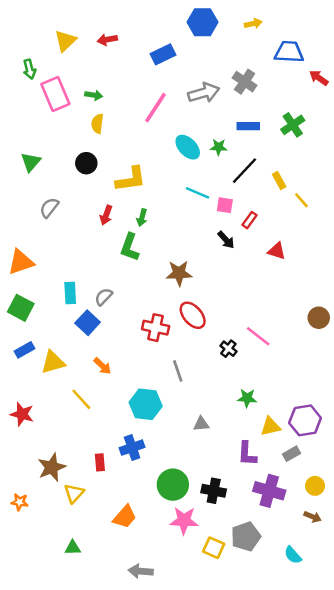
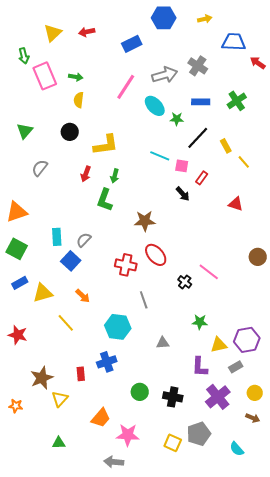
cyan ellipse: (188, 147) -> (155, 106), moved
red triangle: (277, 251) -> (236, 204), moved
green circle: (173, 485) -> (140, 392), size x0.7
purple cross: (269, 491) -> (218, 397), turned 35
pink star: (184, 520) -> (128, 435), moved

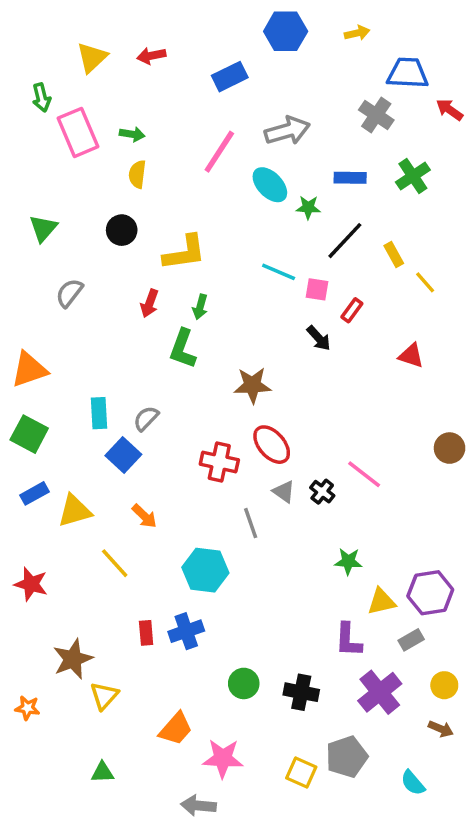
gray cross: (198, 66) -> (376, 115), moved
gray triangle: (163, 343) -> (284, 492), moved, turned 40
red rectangle: (81, 374) -> (146, 633), moved

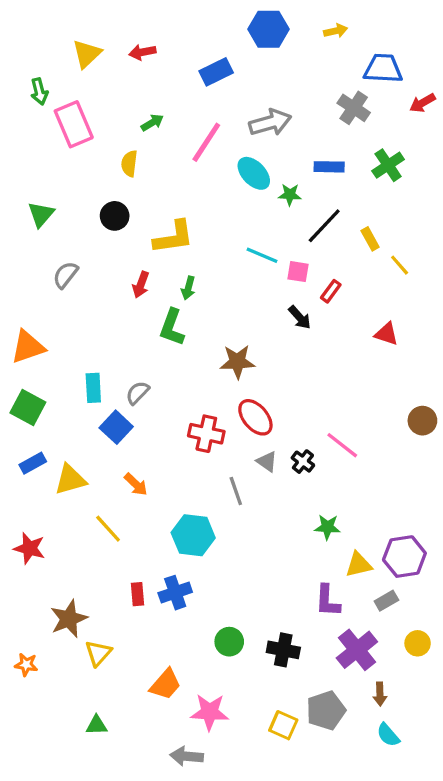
red arrow: (450, 110) -> (422, 103), turned -65
green arrow: (132, 134) -> (152, 123), moved, turned -40
brown arrow: (441, 729) -> (380, 694), moved, turned 65

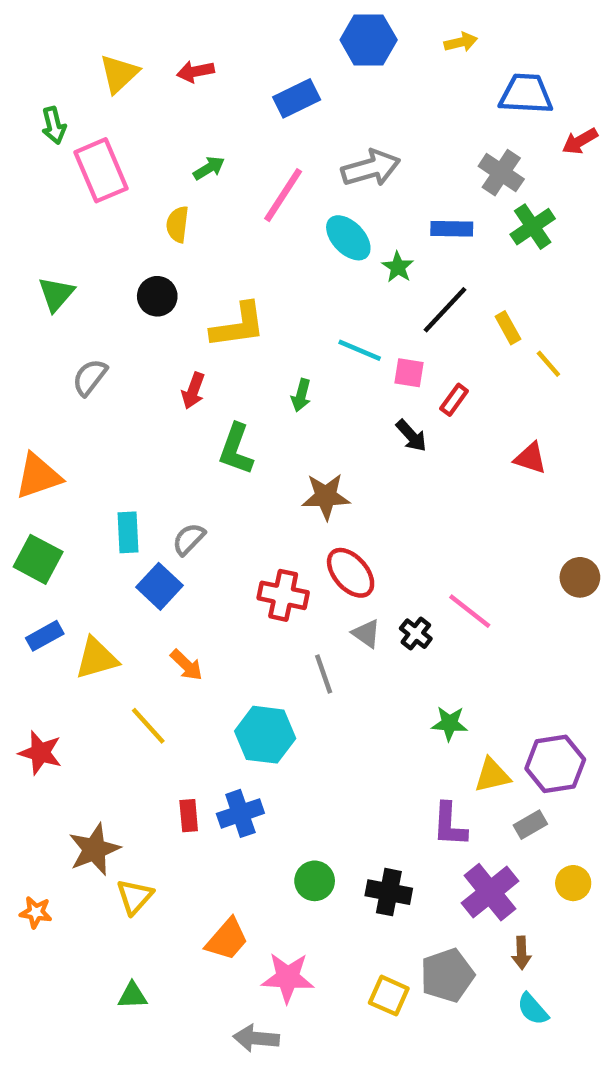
gray cross: (354, 108) -> (501, 173), moved
green star: (290, 195) -> (398, 267), turned 30
green arrow: (188, 288) -> (301, 395), moved

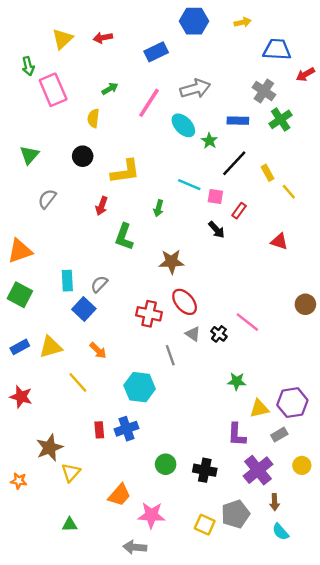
blue rectangle: (45, 636) -> (20, 347), moved

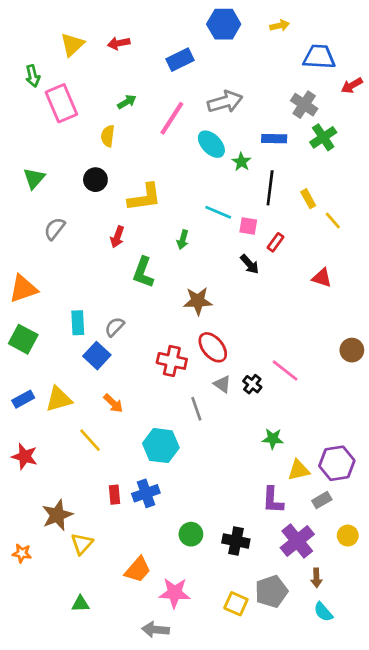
black line: (234, 163) -> (270, 188), turned -36

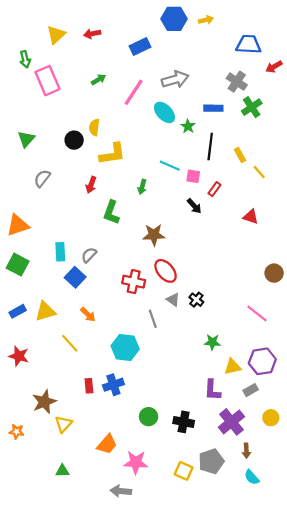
yellow arrow: (280, 25) -> (206, 20), moved
yellow semicircle: (108, 136) -> (94, 127), moved
pink line: (285, 371) -> (257, 313), moved

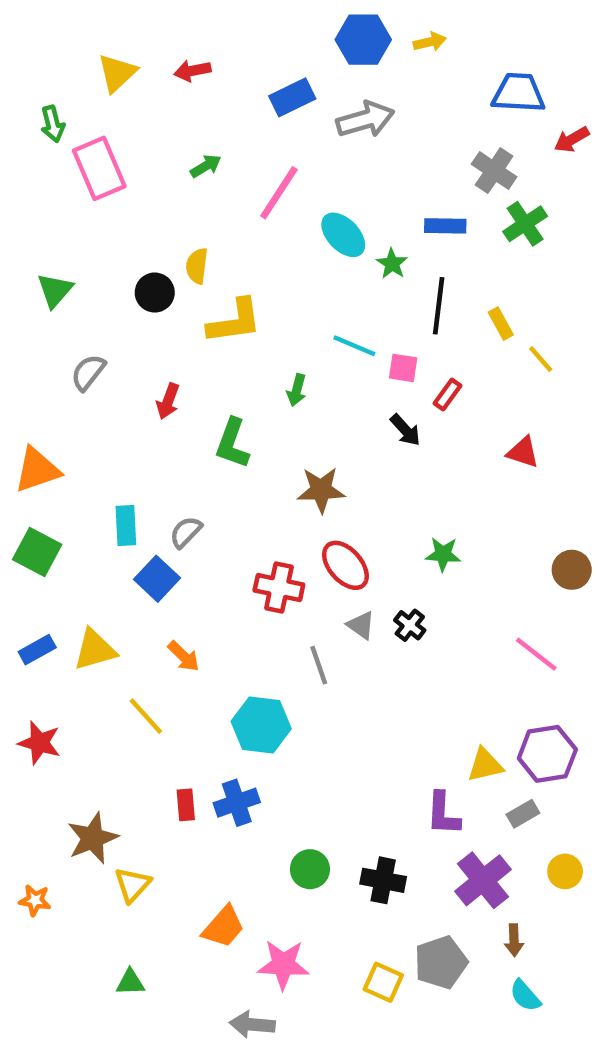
gray arrow: (175, 79) -> (365, 120), moved
red arrow: (91, 185) -> (168, 401), moved
green star: (212, 342) -> (443, 554), moved

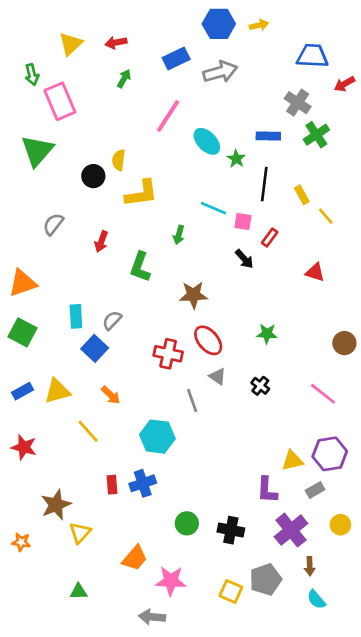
green arrow: (206, 166) -> (124, 79), moved, turned -30
green triangle: (55, 290) -> (37, 151), moved, size x1.5
black cross: (410, 625) -> (260, 386), moved

